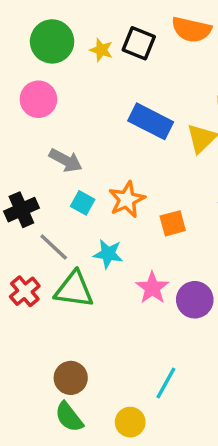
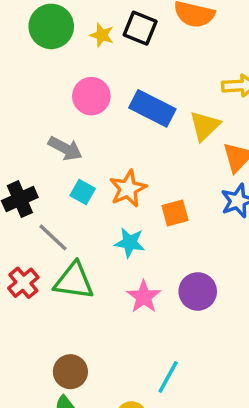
pink circle: (38, 99) -> (91, 96), moved
cyan star: (108, 254) -> (130, 243), moved
pink star: (152, 288) -> (144, 297), moved

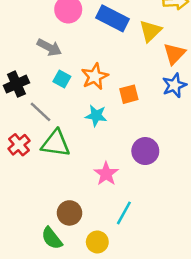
pink star: (144, 297) -> (106, 174), moved
brown circle: (70, 372) -> (69, 213), moved

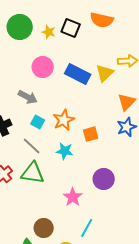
yellow triangle: (150, 31) -> (105, 73), moved
gray line: (40, 112) -> (32, 146), moved

